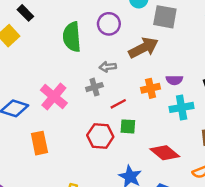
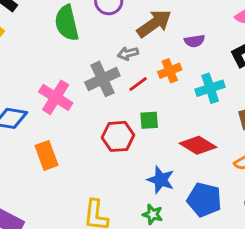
gray arrow: (108, 67) -> (128, 53), moved
purple semicircle: (174, 80) -> (195, 41), moved
gray cross: (94, 87) -> (102, 79), size x1.6
red line: (118, 104) -> (138, 84), moved

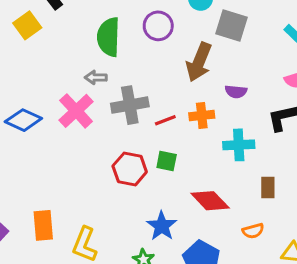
brown arrow: (154, 23) -> (199, 62), turned 132
gray arrow: (128, 53) -> (96, 77), moved
orange rectangle: (47, 155) -> (43, 225), moved

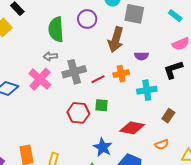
brown rectangle: (268, 187) -> (168, 116), turned 40
red diamond: (210, 201) -> (132, 128), turned -30

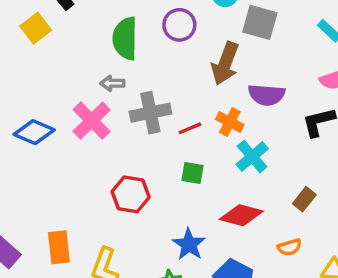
purple semicircle: (141, 56) -> (267, 95), size x1.5
orange cross: (121, 74) -> (230, 122), turned 35
cyan cross: (147, 90) -> (252, 157), moved, turned -36
red hexagon: (78, 113) -> (131, 194), moved

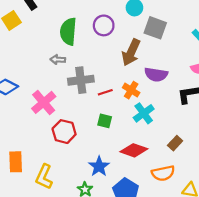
pink cross: (92, 121) -> (44, 102), moved
orange semicircle: (289, 247) -> (163, 173), size x1.5

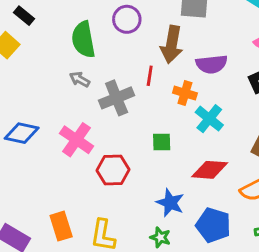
gray arrow: (58, 60) -> (80, 79), turned 40
red line: (105, 92) -> (150, 76), moved, turned -48

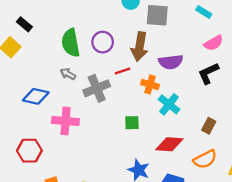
purple circle: (127, 19) -> (103, 42), moved
red line: (150, 76) -> (122, 71), turned 63
blue diamond: (22, 133) -> (36, 96), moved
pink cross: (76, 140) -> (65, 121), turned -30
red hexagon: (113, 170) -> (29, 151), moved

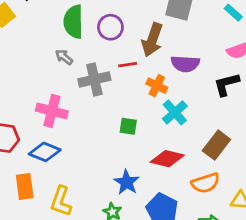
blue diamond: (36, 96) -> (45, 152), moved
brown rectangle: (209, 126) -> (216, 145), size x1.5

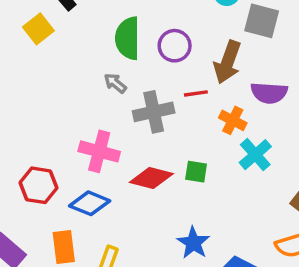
red diamond: (167, 159) -> (151, 178), moved

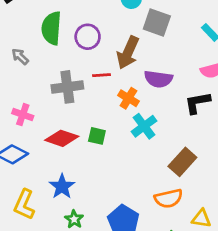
gray arrow: (115, 83) -> (20, 57), moved
pink cross: (99, 151) -> (23, 115), size x0.7
blue star: (193, 243) -> (62, 187), moved

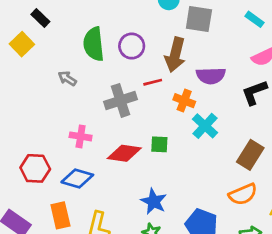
blue star: (62, 187) -> (154, 201), moved

